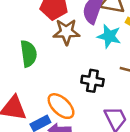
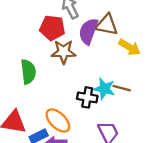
cyan star: (109, 36) -> (104, 89), moved

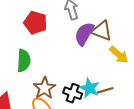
red pentagon: (52, 28) -> (35, 23), moved
brown star: (64, 52) -> (44, 88), moved, turned 30
brown line: (122, 88) -> (105, 90), turned -42

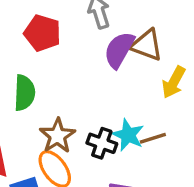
yellow arrow: (119, 55) -> (174, 82), turned 78

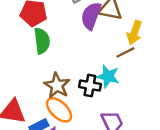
green semicircle: (24, 93) -> (42, 41), moved
brown line: (153, 138) -> (125, 52), moved

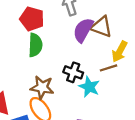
brown star: (57, 85) -> (42, 87), turned -30
black cross: (90, 86) -> (73, 72), moved

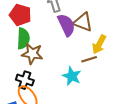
purple semicircle: (83, 30) -> (66, 25), turned 125
black cross: (73, 72) -> (25, 80), moved
brown star: (42, 87) -> (32, 54), moved

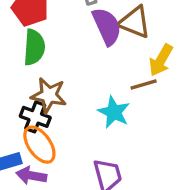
brown star: (32, 54) -> (49, 95), moved

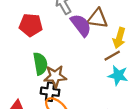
green semicircle: (34, 47) -> (40, 64), moved
cyan star: (114, 112) -> (118, 75), moved

